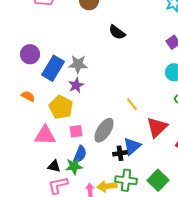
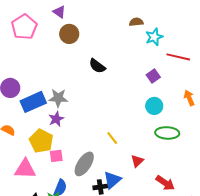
blue rectangle: (53, 68) -> (33, 102), turned 35
red triangle: (157, 127) -> (137, 161), size x0.6
pink square: (76, 131) -> (56, 156), moved

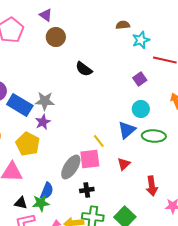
blue rectangle: (33, 102) -> (20, 105), turned 55
pink square: (56, 156) -> (90, 159), moved, size x1.5
blue triangle: (112, 180) -> (127, 130), moved
red arrow: (165, 183) -> (152, 186), turned 48

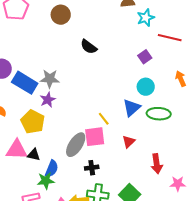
black triangle: (21, 203) -> (34, 155), moved

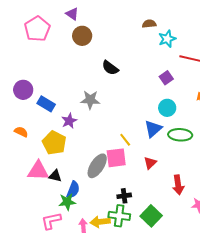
gray star: (50, 79) -> (90, 100), moved
blue rectangle: (25, 83) -> (46, 104), size x0.7
black cross: (92, 168) -> (124, 196), moved

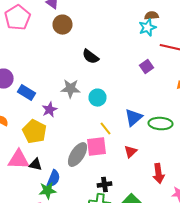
brown semicircle: (149, 24) -> (152, 16), moved
cyan circle: (167, 108) -> (98, 98), moved

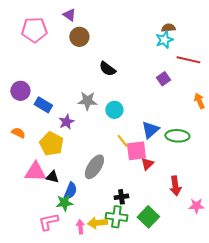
pink pentagon: (18, 18) -> (34, 30), turned 30
pink square: (96, 147) -> (136, 151), moved

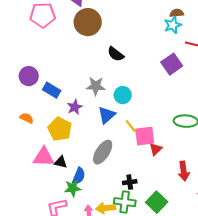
brown circle: (79, 37) -> (88, 22), size x1.4
purple square: (163, 79) -> (172, 64), size x1.5
blue triangle: (150, 130) -> (107, 115), moved

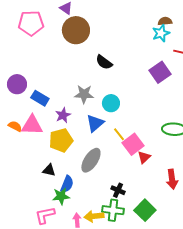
yellow pentagon: (60, 129) -> (61, 140), moved, turned 30
pink square: (145, 136) -> (133, 144), turned -30
pink triangle: (44, 157) -> (32, 125), moved
black cross: (130, 182) -> (118, 190), turned 32

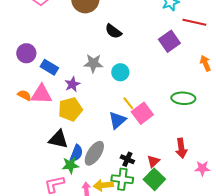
blue triangle: (95, 123) -> (117, 120), moved
red triangle: (144, 157) -> (153, 161), moved
gray ellipse: (91, 160) -> (94, 153), moved
black triangle: (49, 170) -> (58, 139), size x1.5

